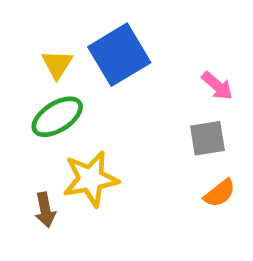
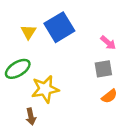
green ellipse: (57, 117) -> (18, 69), moved
brown arrow: (45, 210) -> (31, 116), moved

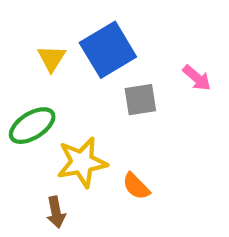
gray square: (103, 69) -> (140, 100), moved
orange semicircle: (109, 96) -> (136, 186), moved, turned 84

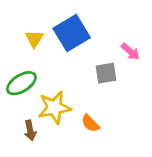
gray square: (140, 100) -> (106, 73), moved
brown arrow: (56, 212) -> (30, 130), moved

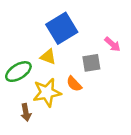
yellow triangle: (34, 39) -> (48, 57), moved, turned -42
orange semicircle: (90, 123) -> (74, 84), moved

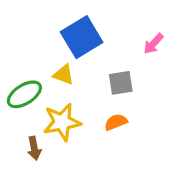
pink arrow: (112, 44) -> (153, 44), moved, turned 91
orange semicircle: (74, 84) -> (116, 122), moved, turned 112

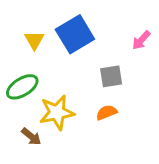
yellow triangle: (64, 75) -> (34, 40), moved, turned 40
brown arrow: (34, 148) -> (31, 137), turned -40

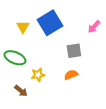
green ellipse: (22, 87) -> (15, 58), turned 55
yellow star: (57, 112) -> (38, 75), size x0.6

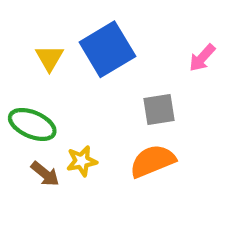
orange semicircle: (71, 75) -> (153, 161), size x1.5
brown arrow: (21, 91) -> (45, 174), moved

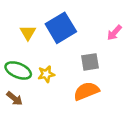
yellow star: (82, 161) -> (46, 74), moved
brown arrow: (45, 174) -> (15, 98), moved

